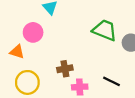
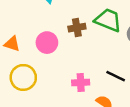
pink circle: (33, 32) -> (47, 43), moved
brown cross: (65, 69) -> (77, 28), moved

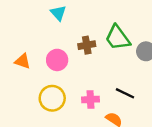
green trapezoid: (108, 20) -> (118, 38), turned -148
yellow circle: (23, 77) -> (52, 98), moved

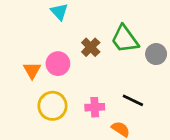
brown cross: (87, 45) -> (91, 47), turned -35
orange triangle: (23, 61) -> (32, 70), moved, turned 42

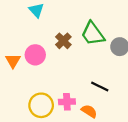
yellow circle: (52, 106) -> (41, 105), moved
pink cross: (95, 107) -> (67, 102), moved

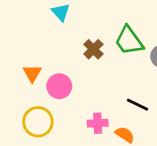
pink circle: (35, 55) -> (59, 86), moved
yellow circle: (41, 105) -> (38, 122), moved

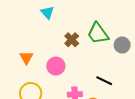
pink circle: (59, 86) -> (56, 66), moved

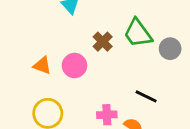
orange triangle: (26, 58) -> (42, 66), turned -40
pink circle: (56, 66) -> (74, 66), moved

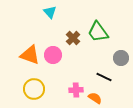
gray circle: (170, 49) -> (121, 58), moved
orange triangle: (42, 66) -> (30, 55), size x1.5

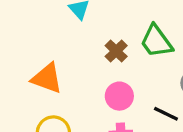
pink circle: (53, 55) -> (119, 96), moved

